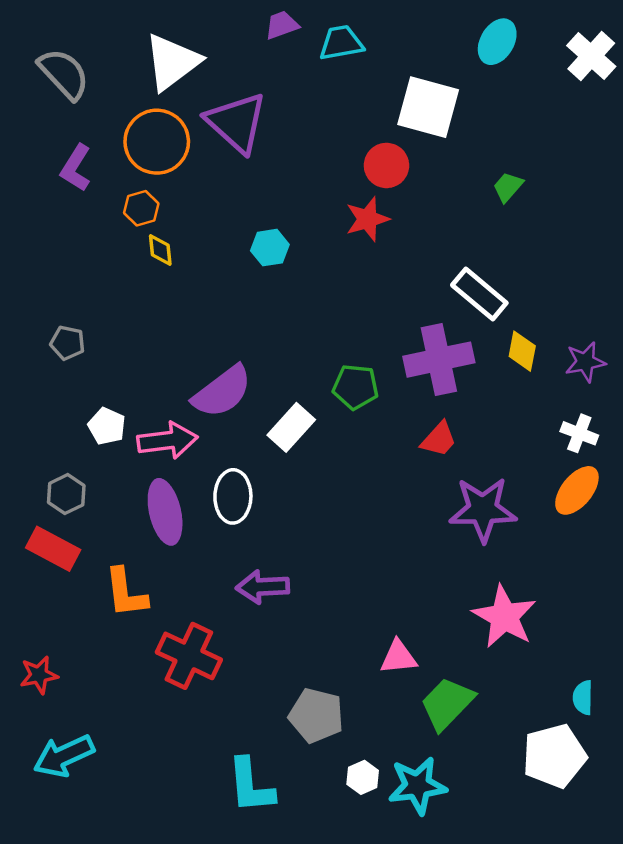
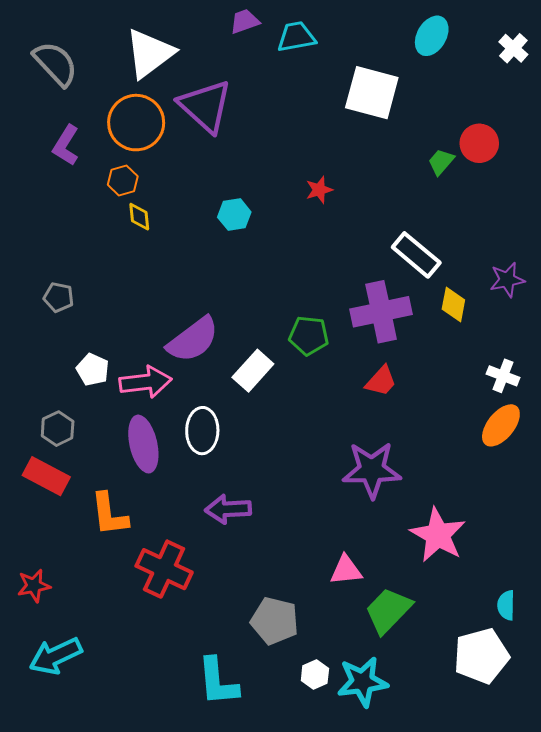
white cross: (591, 56) -> (513, 48), size x0.7
red circle: (386, 165) -> (479, 143), moved
red star: (367, 219) -> (319, 190), size x0.7
purple star: (585, 362) -> (507, 280), moved
purple star: (483, 509) -> (372, 470), moved

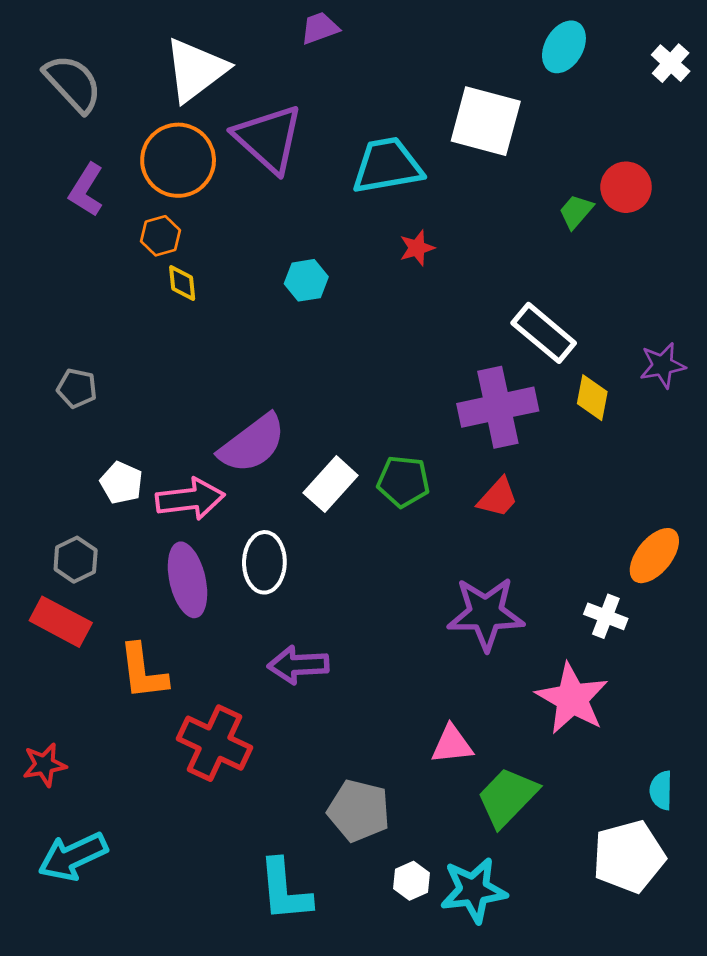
cyan trapezoid: (296, 37) -> (387, 166), moved, size x1.4
green pentagon: (309, 336) -> (403, 481), moved
white cross: (503, 376) -> (606, 616), moved

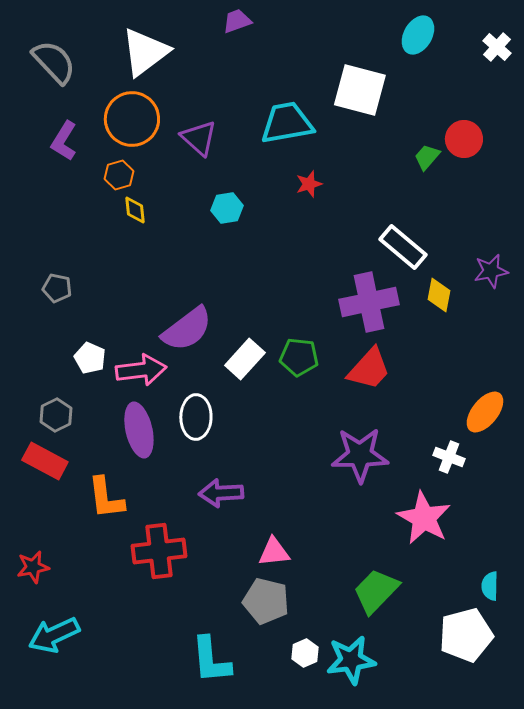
purple triangle: (268, 139) -> (199, 138), moved, size x0.7
red trapezoid: (498, 498) -> (369, 369), size x1.4
red cross: (214, 743) -> (159, 551), turned -32
pink triangle: (452, 744) -> (274, 552), moved

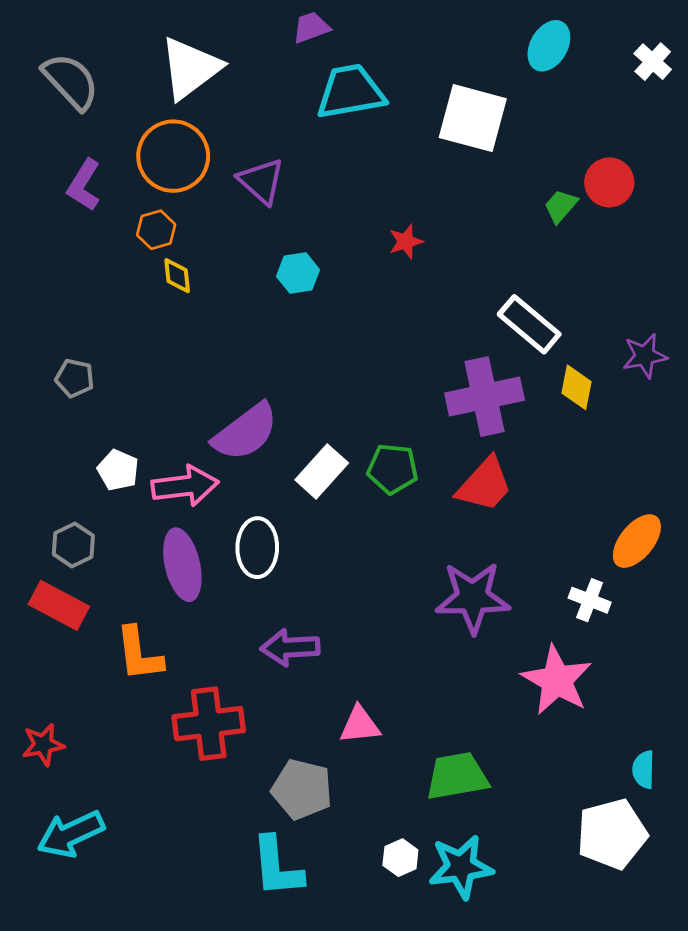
cyan trapezoid: (287, 123) -> (351, 92), moved
green trapezoid: (376, 591) -> (457, 776), moved, turned 36
gray pentagon: (266, 601) -> (302, 789), moved

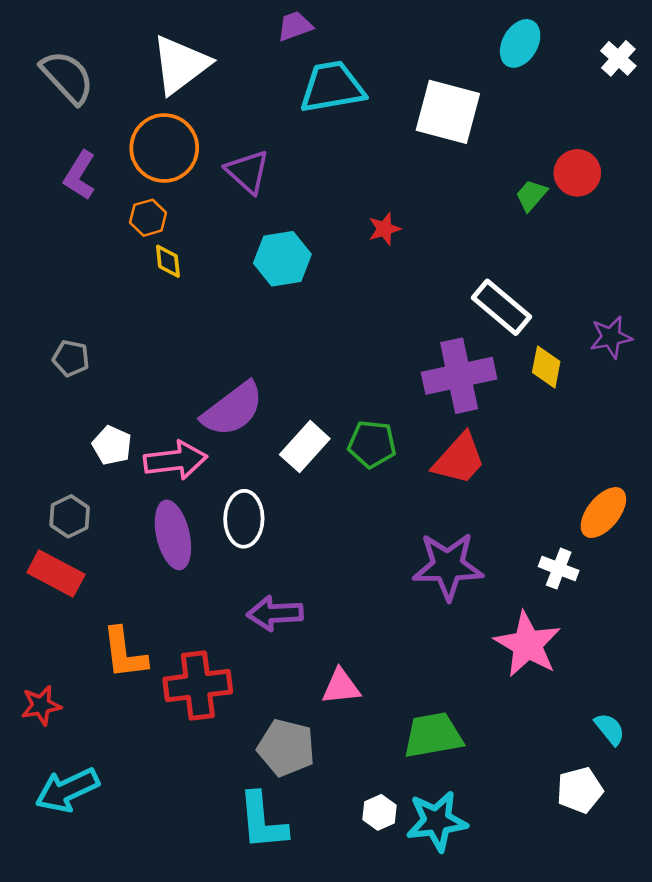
cyan hexagon: (298, 273) -> (282, 259), size x1.4
orange L-shape: (139, 654) -> (124, 653), moved
cyan semicircle: (643, 770) -> (610, 729), turned 140
white pentagon: (612, 834) -> (580, 790), size x0.7

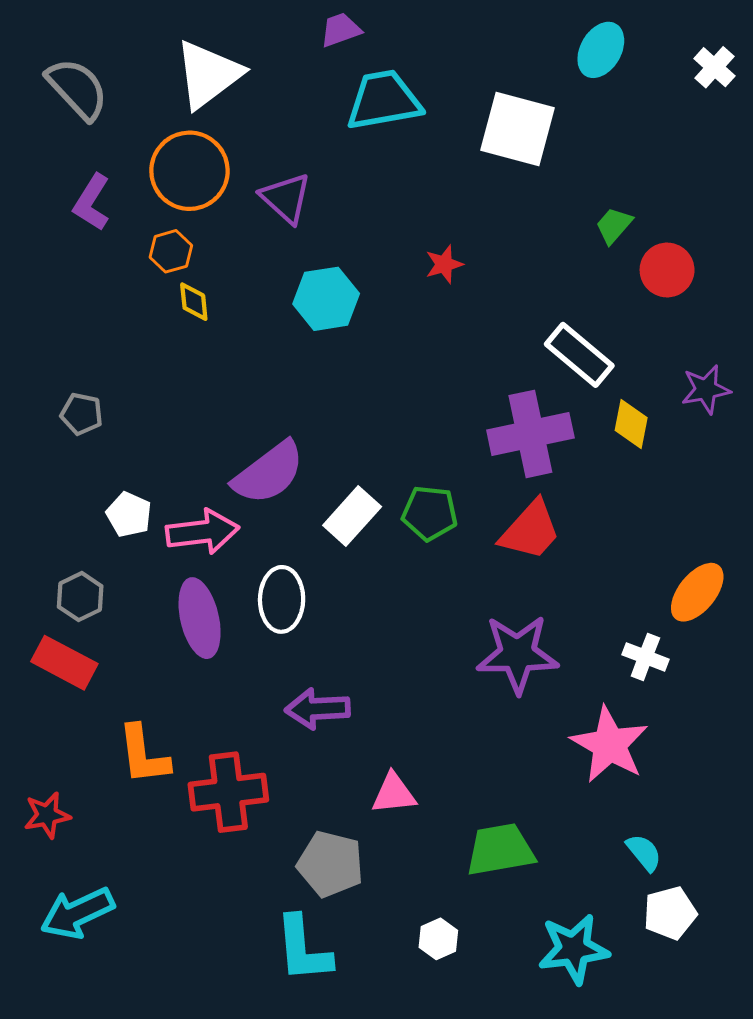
red circle: (577, 173) -> (667, 270), moved
cyan semicircle: (610, 729) -> (644, 853), moved
cyan star: (437, 821) -> (574, 949), moved

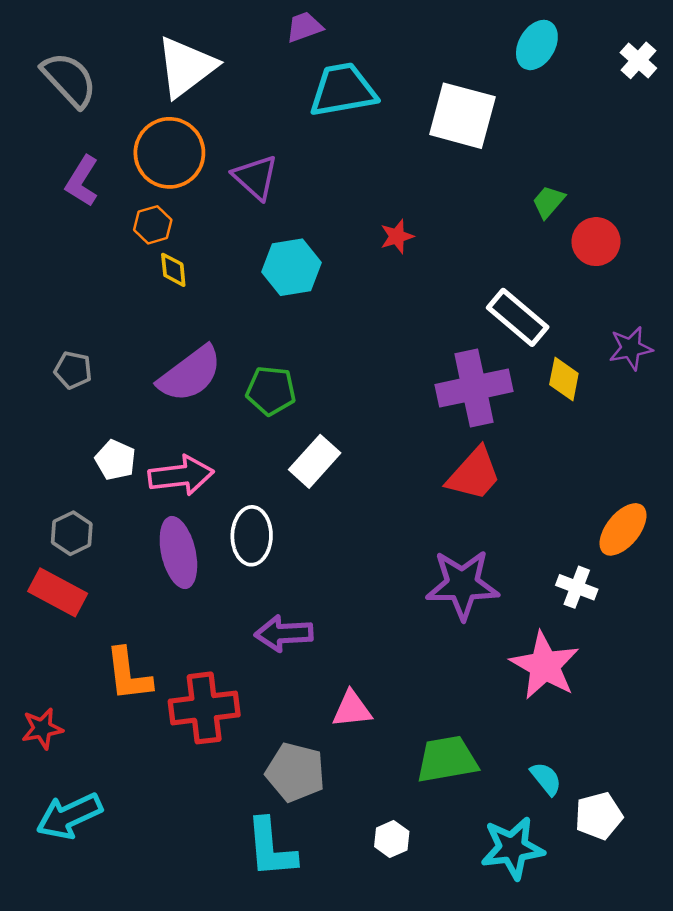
purple semicircle: (269, 473) -> (190, 374), moved
green pentagon: (430, 513) -> (271, 391), moved
cyan semicircle: (644, 853) -> (546, 779), moved

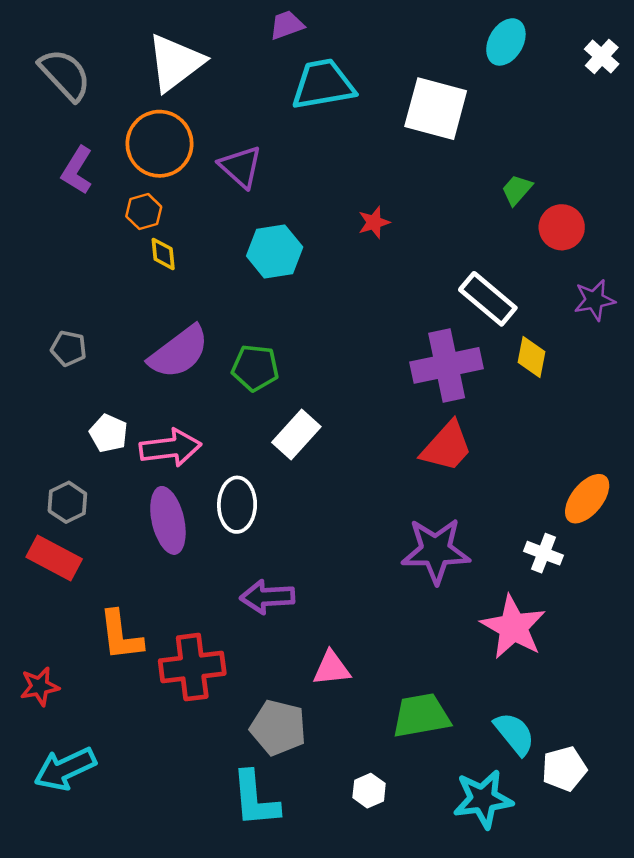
purple star: (631, 348) -> (594, 300), moved
cyan semicircle: (546, 779) -> (514, 734), size x1.4

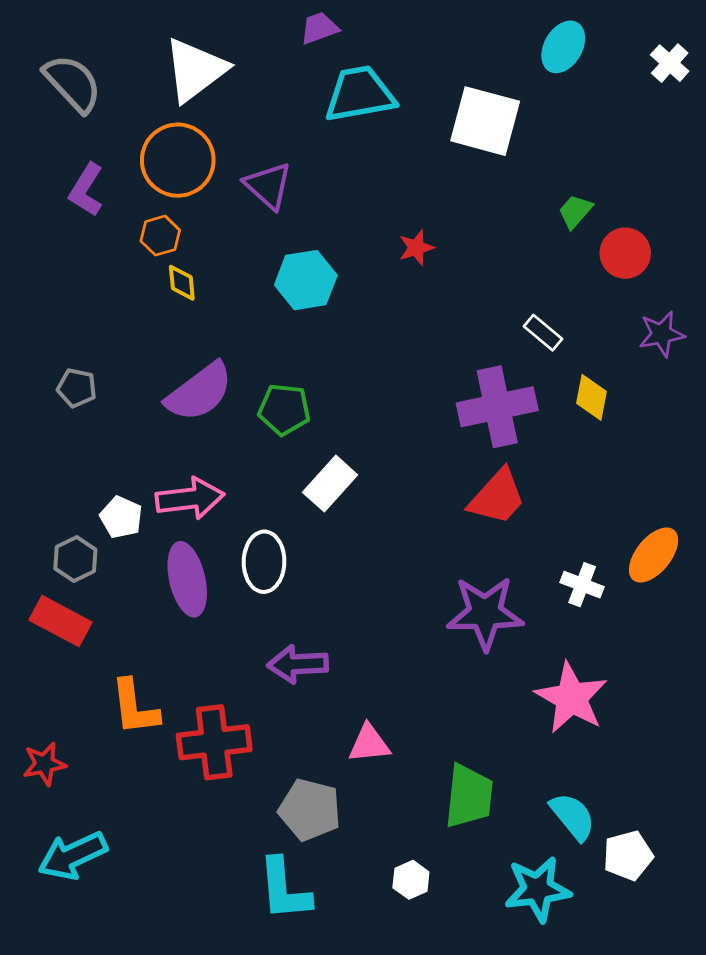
white rectangle: (488, 299) -> (543, 333), size x0.6
white pentagon: (109, 433) -> (121, 517), moved
white cross: (544, 553) -> (582, 585), moved
green trapezoid: (421, 715) -> (469, 796), turned 106

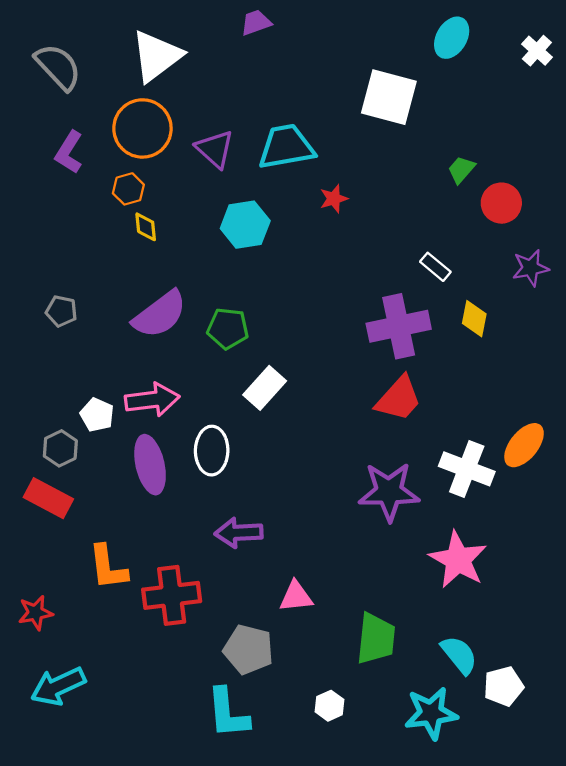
cyan trapezoid: (360, 94) -> (286, 147), moved
white cross: (582, 585) -> (467, 469), size x1.6

